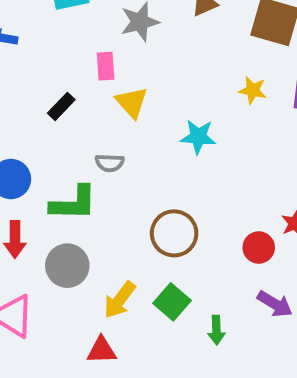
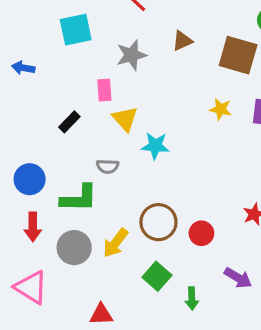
cyan star: (198, 137) -> (155, 146), moved
red circle: (259, 247) -> (201, 233), moved
yellow arrow: (120, 300) -> (116, 243), moved

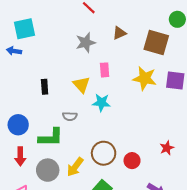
cyan square: (76, 30) -> (24, 29), moved
pink rectangle: (104, 90) -> (105, 70), moved
yellow star: (221, 109) -> (145, 78), size x1.6
black rectangle: (69, 122) -> (45, 87), turned -48

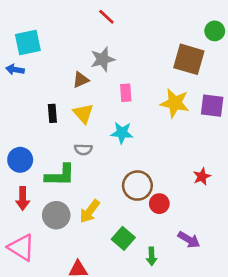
brown triangle: (119, 33) -> (81, 80), moved
yellow triangle: (81, 85) -> (83, 113), moved
red star: (167, 148) -> (202, 177), moved
brown circle: (104, 153) -> (137, 186), moved

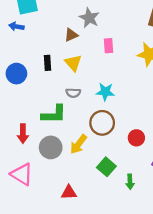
gray star: (103, 59) -> (89, 18), turned -30
cyan star: (122, 133) -> (105, 92), moved
blue circle: (20, 160) -> (16, 74), moved
brown circle: (137, 186) -> (102, 123), moved

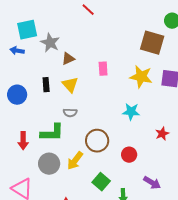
gray star: (89, 18) -> (50, 43), moved
cyan star: (105, 92) -> (131, 112), moved
red arrow: (23, 134) -> (23, 141), moved

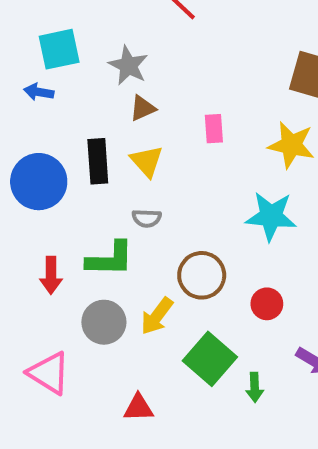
gray star: (50, 43) -> (128, 65), moved
black rectangle: (46, 85) -> (98, 161), size x1.5
blue circle: (17, 95) -> (39, 182), size x1.4
cyan star: (131, 112) -> (271, 216), size x1.4
green square: (101, 182) -> (210, 359), size x1.4

